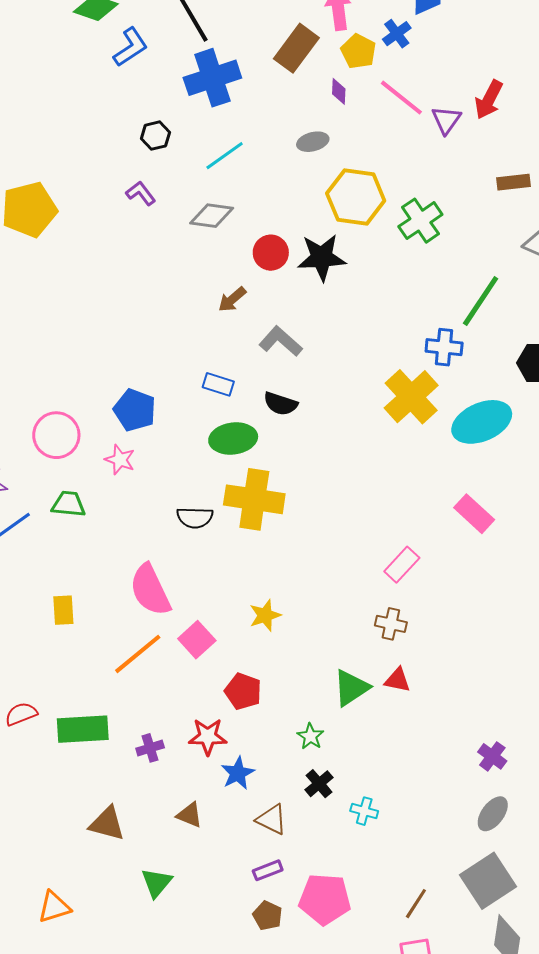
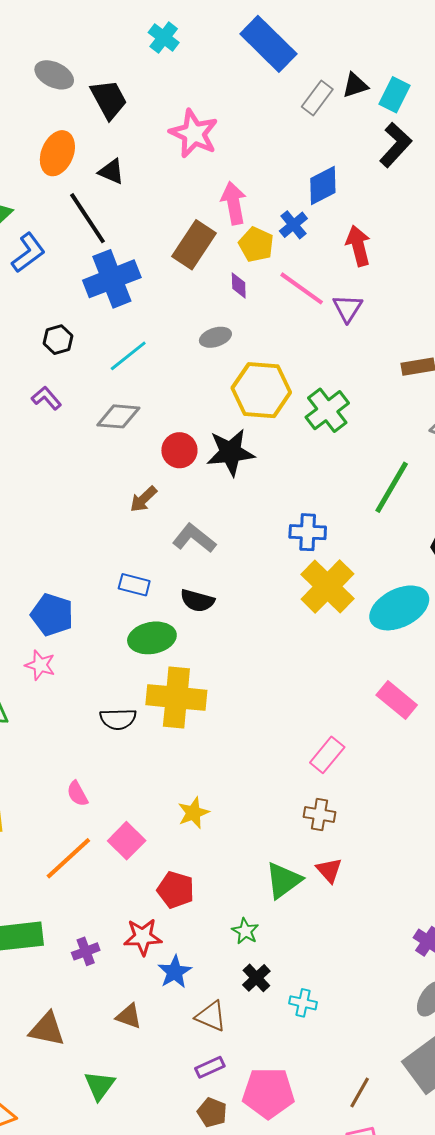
red arrow: (489, 100) -> (358, 246), moved, turned 141
blue cross: (444, 347) -> (308, 532), moved
pink semicircle: (150, 590) -> (77, 794), size x0.5
red triangle: (397, 680) -> (329, 870), turned 40

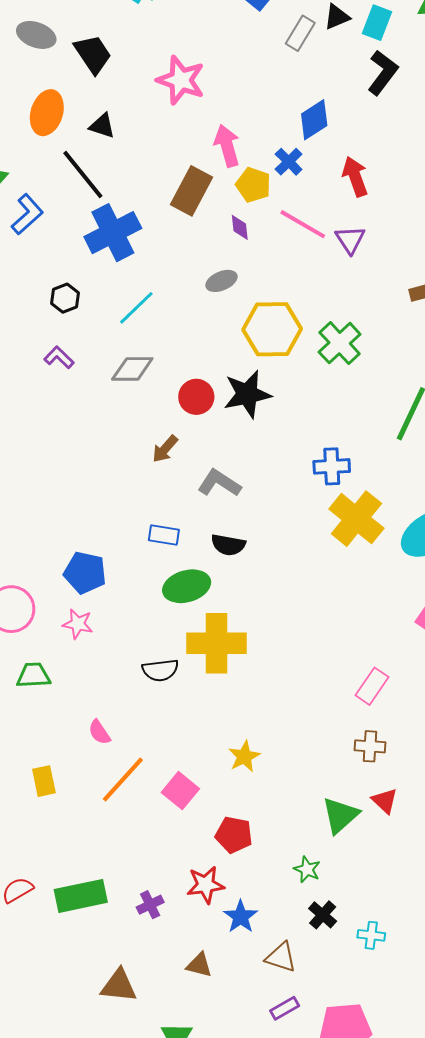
pink semicircle: (77, 794) -> (99, 732), moved
orange line: (68, 858) -> (123, 779), moved

